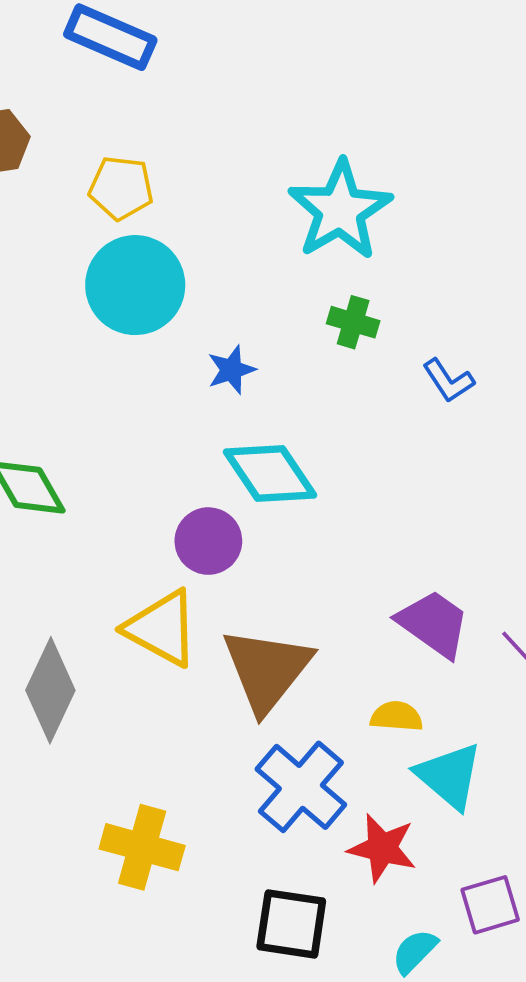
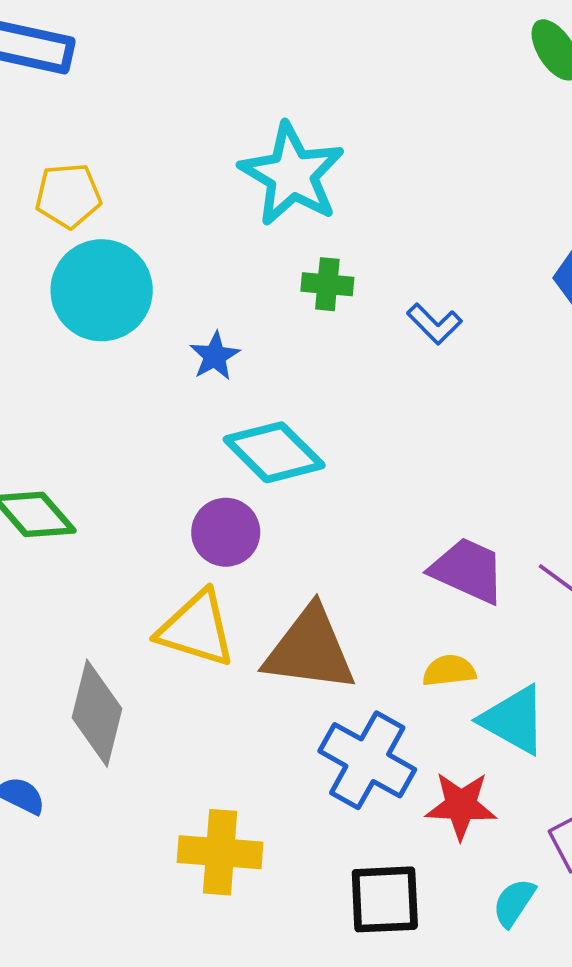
brown triangle: (267, 670) -> (310, 650), turned -50

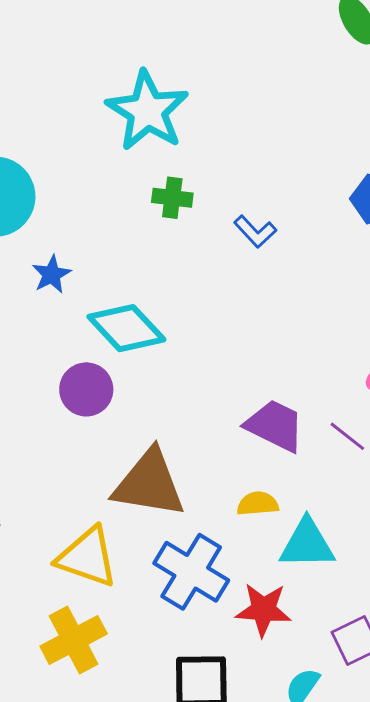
blue star: (215, 356) -> (51, 274), moved
yellow triangle: (196, 629) -> (87, 557), moved
cyan triangle: (514, 720) -> (307, 544), turned -32
yellow cross: (220, 852) -> (74, 640), turned -34

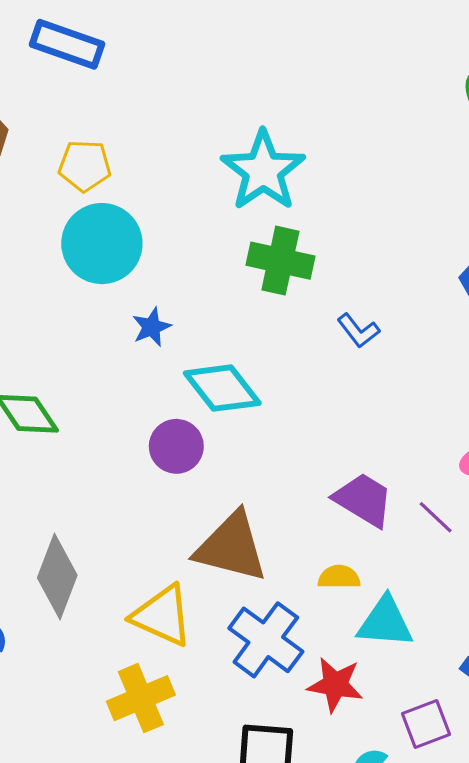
green cross: (172, 198) -> (280, 261), size x1.6
blue L-shape: (255, 232) -> (358, 331), moved

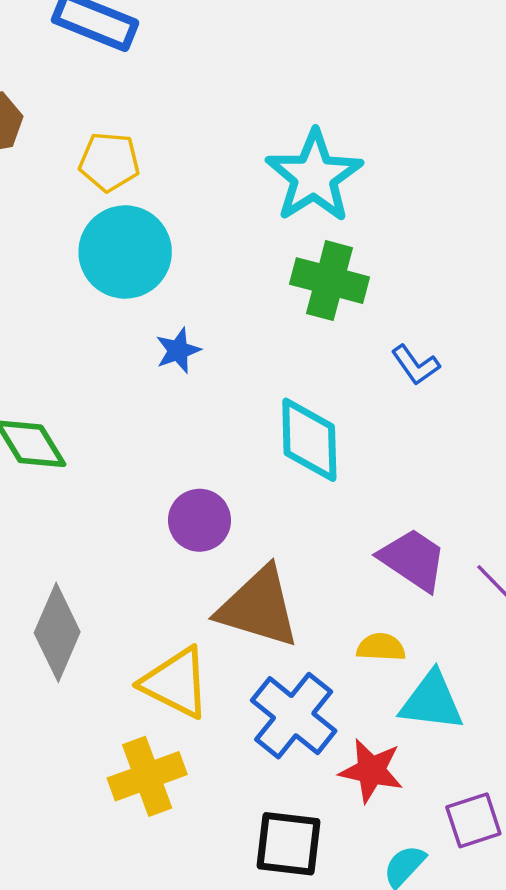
cyan diamond: (222, 388) -> (309, 440), moved, turned 34
purple circle: (176, 446) -> (199, 520), moved

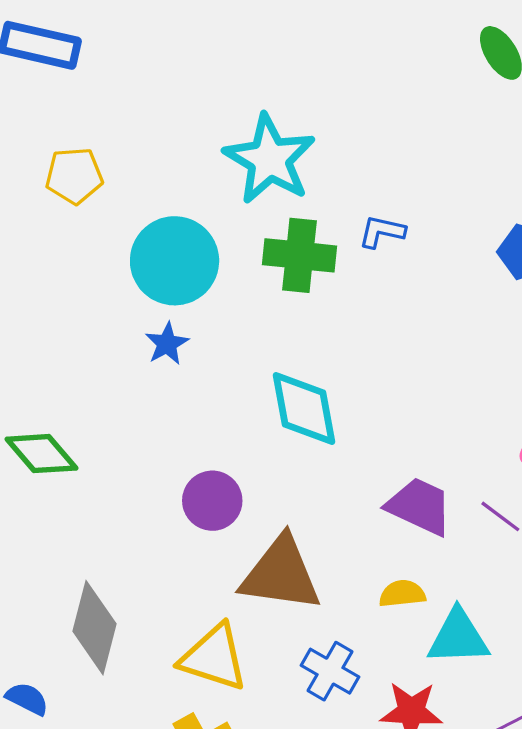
cyan circle: (125, 252) -> (175, 261), moved
blue L-shape: (415, 365) -> (382, 232), moved, turned 147
blue cross: (294, 716) -> (330, 671), size x0.7

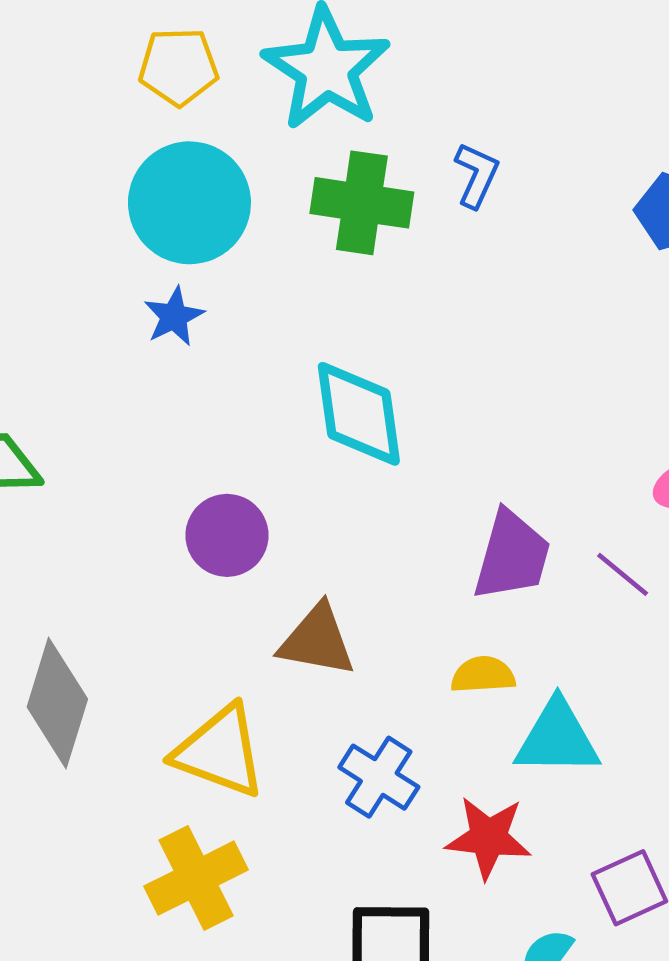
yellow pentagon: (74, 176) -> (179, 67), moved
blue L-shape: (382, 232) -> (477, 175), turned 99
purple trapezoid: (419, 506) -> (512, 556), turned 78
brown triangle: (281, 574) -> (317, 640), size x0.7

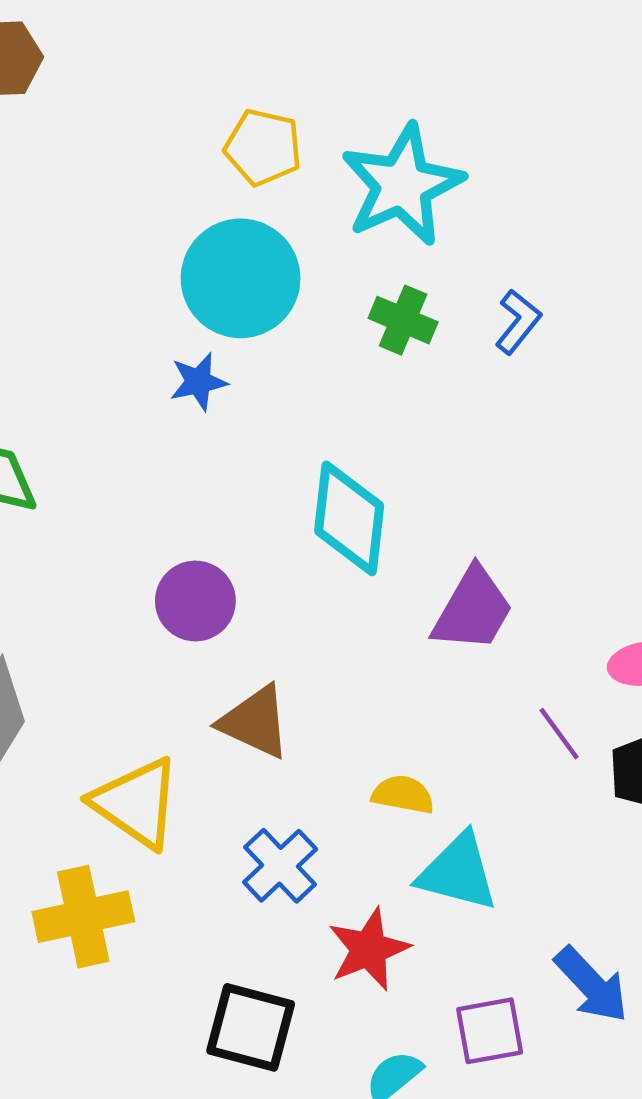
green cross: (362, 203) -> (403, 320), size x0.7
purple trapezoid: (512, 556) -> (473, 610), moved
red star: (488, 838) -> (369, 949), turned 30

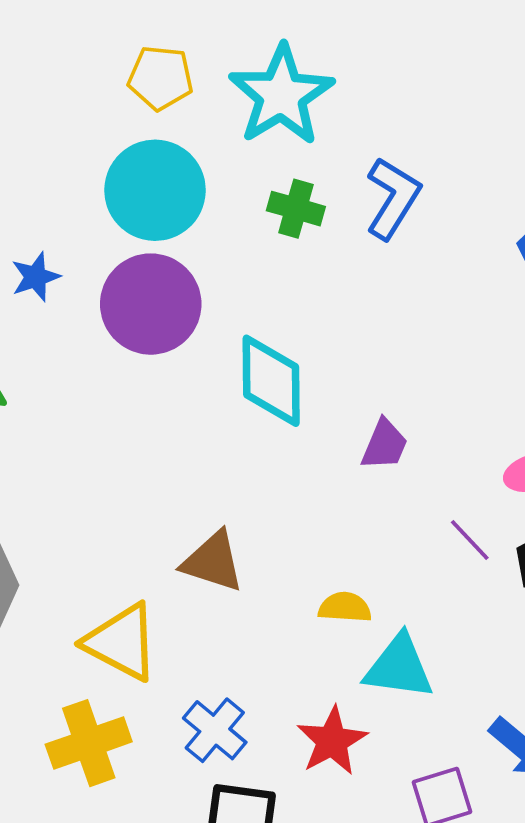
blue L-shape: (518, 322) -> (393, 198), size x1.5
blue star: (198, 382) -> (36, 277), moved
purple circle: (195, 601) -> (151, 304), moved, size x1.5
purple trapezoid: (473, 610) -> (384, 445), size x0.7
blue cross: (280, 866) -> (215, 730), moved

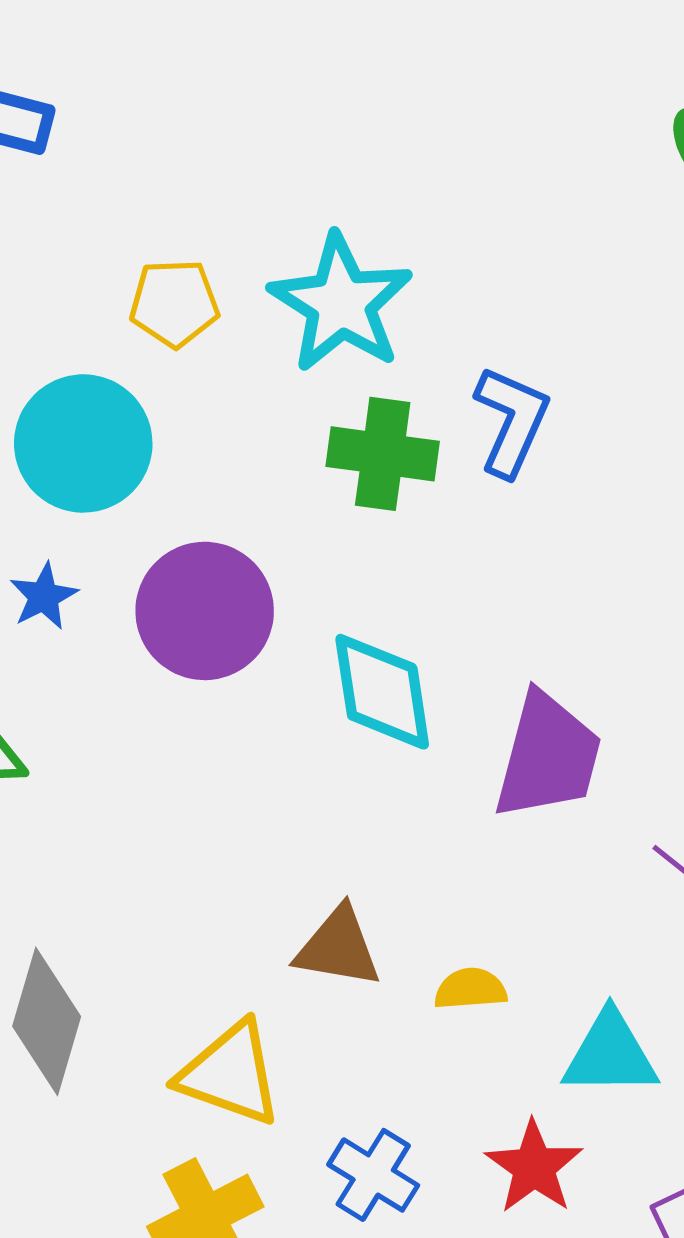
cyan circle: (155, 190) -> (83, 443), moved
green cross: (296, 209) -> (383, 454), size x1.4
purple trapezoid: (384, 445) -> (548, 756), size x1.8
yellow semicircle: (345, 607) -> (470, 989), moved

